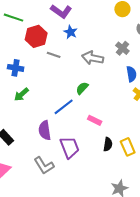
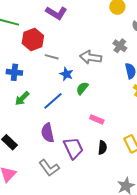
blue star: (71, 32) -> (66, 74), moved
blue line: (64, 107) -> (53, 101), moved
black semicircle: (108, 144) -> (102, 148), moved

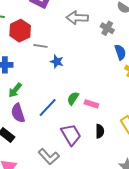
gray arrow: (91, 57) -> (77, 18), moved
green semicircle: (82, 88) -> (73, 98), moved
blue line: (53, 101) -> (48, 108), moved
purple semicircle: (48, 133) -> (18, 113), moved

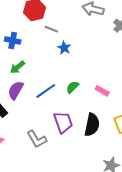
pink rectangle: (91, 104) -> (102, 91), moved
purple semicircle: (18, 113) -> (16, 90), turned 36
black semicircle: (100, 131) -> (92, 125), size x1.6

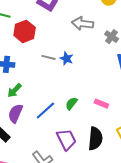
gray line: (51, 29) -> (49, 57), moved
blue star: (64, 48) -> (67, 59), moved

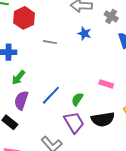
blue star: (67, 59) -> (84, 33), moved
green semicircle: (71, 104) -> (77, 99), moved
black semicircle: (95, 139) -> (103, 119), turned 80

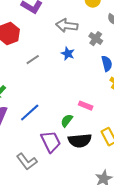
gray line: (50, 42) -> (33, 60), turned -48
green semicircle: (77, 99) -> (67, 121), moved

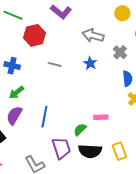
gray line: (33, 60) -> (55, 64), turned 40
pink rectangle: (86, 106) -> (101, 117), turned -32
blue line: (30, 113) -> (44, 117), turned -45

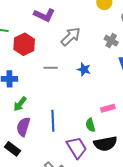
gray arrow: (93, 35) -> (71, 37), moved, turned 135
blue star: (90, 63) -> (84, 69), moved
green semicircle: (80, 130) -> (90, 125), turned -48

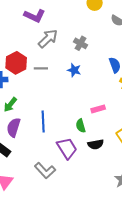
gray arrow: (71, 37) -> (48, 39), moved
gray cross: (111, 41) -> (81, 43), moved
red hexagon: (24, 44) -> (16, 63), moved
black semicircle: (105, 144) -> (96, 144), size x0.7

